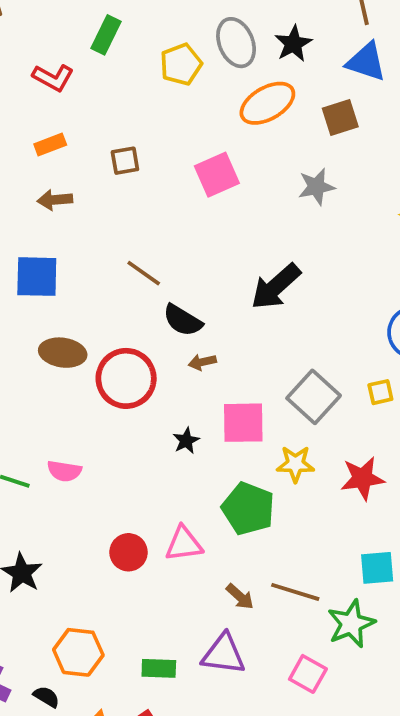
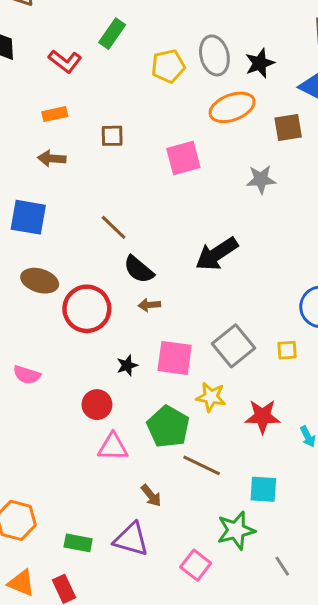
red circle: (129, 552) -> (97, 405), moved
brown line: (295, 592) -> (202, 465), moved

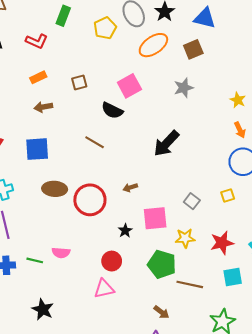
black semicircle: (139, 269) -> (112, 110), moved
gray square: (233, 346) -> (192, 201), size x0.6
pink triangle: (113, 447) -> (104, 289), moved
cyan square: (263, 489) -> (233, 277), moved

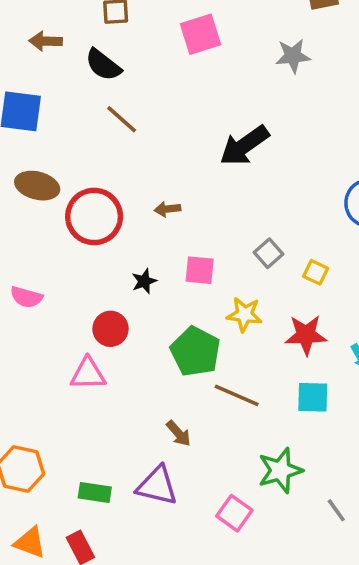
black semicircle: (112, 110) -> (103, 65), moved
yellow square: (228, 195) -> (316, 272), moved, turned 32
pink square: (155, 218) -> (200, 270), size x0.7

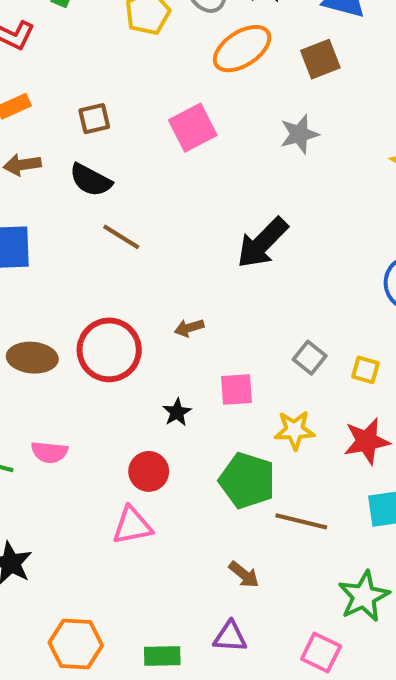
brown ellipse: (37, 186) -> (32, 358), moved
purple triangle: (157, 486) -> (230, 637), size x0.7

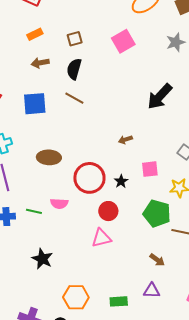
black semicircle: (91, 180) -> (74, 69), turned 80
brown line: (121, 237) -> (74, 98), moved
red circle: (109, 350) -> (89, 178), moved

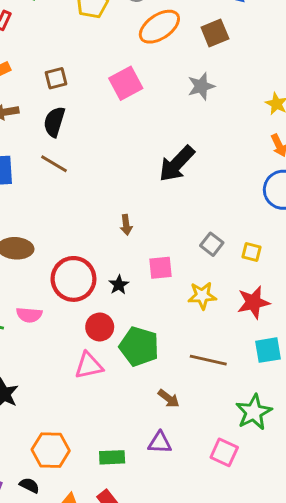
brown arrow: (125, 140) -> (126, 225), turned -80
green pentagon: (157, 214) -> (139, 346), moved

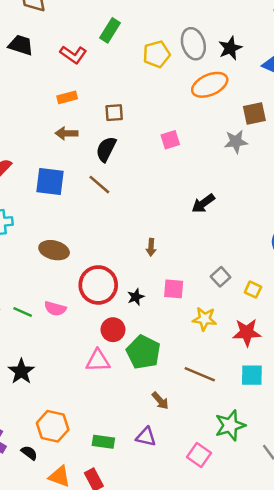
brown square: (215, 33) -> (254, 113), moved
pink square: (126, 83) -> (170, 140), moved, size x0.7
black arrow: (177, 164) -> (203, 203), size x0.7

